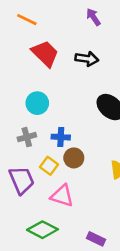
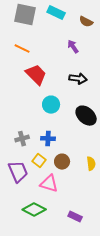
black arrow: (87, 59) -> (78, 79), moved
cyan circle: (37, 103) -> (51, 105), moved
brown circle: (74, 158) -> (62, 162), moved

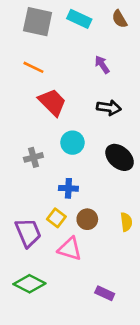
brown semicircle: (86, 22) -> (120, 19), moved, turned 32
gray cross: (22, 139) -> (33, 157), moved
green diamond: (34, 210) -> (29, 284), moved

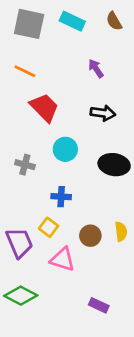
gray cross: (33, 157) -> (25, 165), turned 30
black ellipse: (120, 157) -> (114, 165), turned -32
brown circle: (87, 219) -> (90, 236), moved

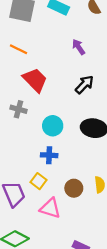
black arrow: (103, 113) -> (84, 85), turned -54
cyan circle: (65, 149) -> (53, 126), moved
gray cross: (25, 165) -> (19, 109), moved

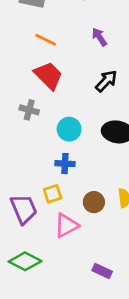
orange line: (19, 49) -> (46, 40), moved
yellow square: (39, 181) -> (53, 194), turned 35
pink triangle: (50, 208) -> (66, 226), turned -45

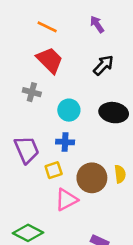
brown circle: (94, 202) -> (92, 178), size x1.5
purple trapezoid: (24, 209) -> (27, 150), moved

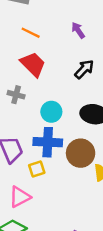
blue cross: (65, 142) -> (48, 142), size x1.6
brown circle: (92, 178) -> (81, 153), moved
pink triangle: (66, 200) -> (20, 197), moved

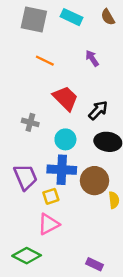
red trapezoid: (33, 64) -> (65, 98), moved
black arrow: (84, 69) -> (98, 110), moved
pink triangle: (20, 197) -> (48, 224), moved

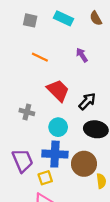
gray square: (34, 19) -> (30, 20), size x0.6

